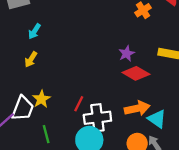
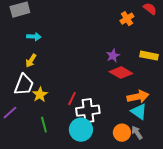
cyan arrow: (34, 31) -> (34, 37), turned -120
white trapezoid: (23, 108) -> (24, 85), moved
orange arrow: (137, 108) -> (138, 97), moved

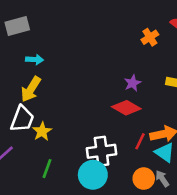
yellow arrow: (31, 61) -> (31, 89), size x1.5
red diamond: (121, 73) -> (126, 108), moved
red line: (72, 99) -> (140, 141), moved
green line: (44, 125) -> (47, 169), turned 35

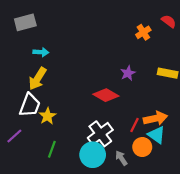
red diamond: (126, 108) -> (106, 95), moved
white cross: (102, 151) -> (100, 134), turned -30
orange circle: (144, 179) -> (142, 147), moved
gray arrow: (162, 179) -> (121, 158), moved

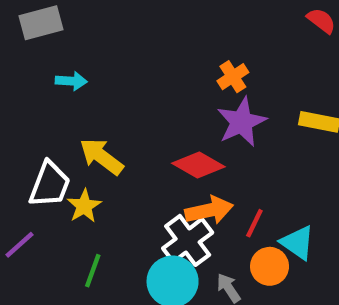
orange cross: (143, 32) -> (233, 77), moved
purple star: (128, 73) -> (242, 122), size x1.6
yellow arrow: (37, 79) -> (101, 156), moved, turned 95
orange arrow: (155, 118) -> (209, 210), moved

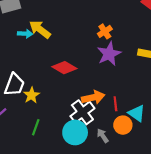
yellow arrow: (101, 156) -> (40, 29), moved
red diamond: (198, 165) -> (64, 68), moved
red line: (254, 223) -> (115, 104), turned -32

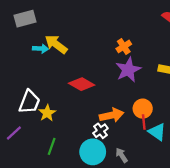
red line: (115, 104) -> (144, 122), moved
white cross: (82, 112) -> (100, 131), size x0.6
orange circle: (123, 125) -> (143, 109), moved

